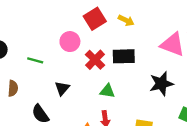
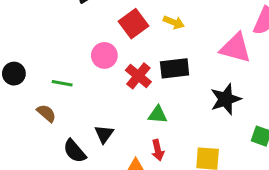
brown semicircle: (13, 88) -> (46, 113), moved, turned -49
black triangle: (62, 88) -> (104, 134), moved

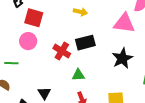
red square: (134, 24) -> (34, 18), moved, turned -30
pink circle: (104, 55) -> (28, 41), moved

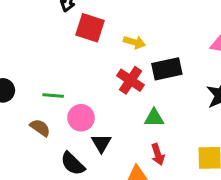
yellow arrow: (80, 12) -> (134, 42), moved
pink circle: (28, 41) -> (81, 118), moved

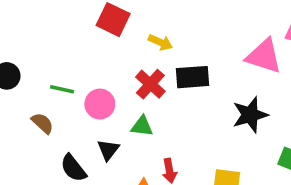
pink circle: (81, 118) -> (100, 104), moved
green triangle: (154, 118) -> (142, 126), moved

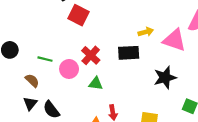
yellow arrow: (160, 42) -> (146, 32), moved, turned -40
red cross: (150, 84) -> (91, 55), moved
black triangle: (108, 150) -> (30, 103), moved

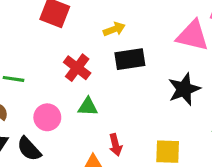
yellow arrow: (146, 32) -> (114, 29), moved
pink circle: (69, 69) -> (47, 117), moved

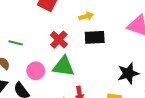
black star: (184, 89) -> (128, 73), moved
green triangle: (88, 107) -> (63, 66), size x1.6

